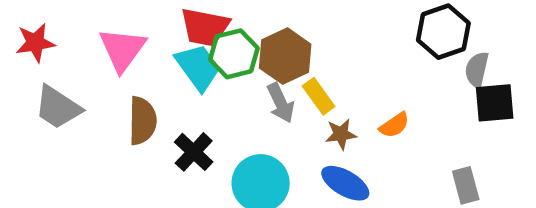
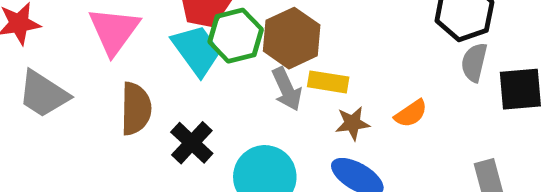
gray semicircle: (477, 69) -> (474, 62), moved
yellow rectangle: (319, 96) -> (328, 82), turned -45

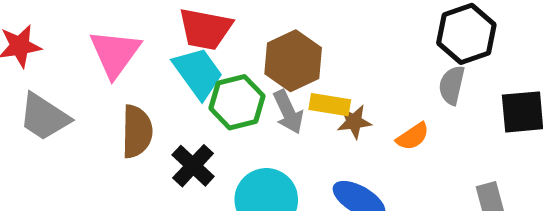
green hexagon: (236, 36) -> (237, 102), moved
gray semicircle: (474, 62) -> (452, 85), moved
brown star: (352, 123) -> (354, 122), moved

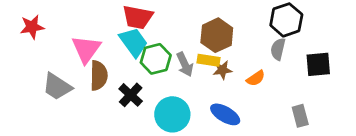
pink triangle: (115, 53) -> (86, 49), moved
brown hexagon: (293, 61) -> (217, 35), moved
gray trapezoid: (44, 117) -> (57, 87), moved

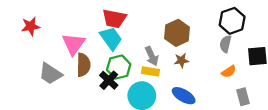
green hexagon: (156, 59) -> (119, 67), moved
yellow rectangle: (208, 60) -> (151, 71), moved
orange semicircle: (256, 78) -> (229, 71), moved

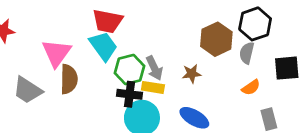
brown hexagon: (177, 33) -> (216, 39), moved
green hexagon: (119, 67) -> (130, 69), moved
black cross: (109, 80) -> (130, 94), moved, turned -36

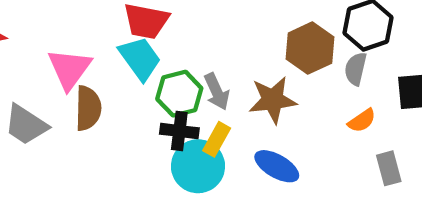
brown star: (192, 74) -> (273, 100), size x1.6
yellow rectangle: (153, 87) -> (217, 139), moved, turned -70

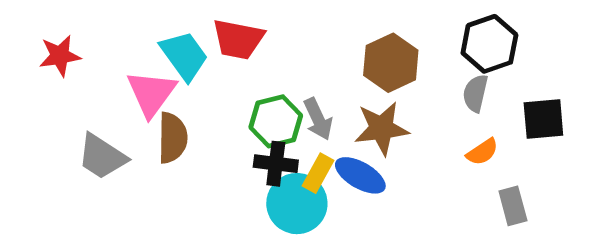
brown hexagon: (310, 48) -> (391, 63), moved
cyan trapezoid: (140, 58) -> (184, 56), moved
blue ellipse: (277, 166) -> (360, 175), moved

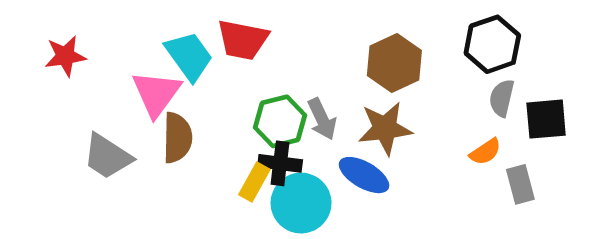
gray semicircle: (475, 93) -> (502, 98), moved
yellow rectangle: (318, 173) -> (254, 182), moved
gray rectangle: (513, 206) -> (520, 184), moved

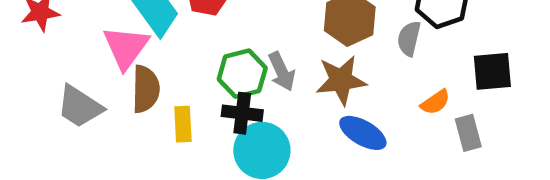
gray semicircle: (502, 98) -> (409, 39), moved
blue ellipse: (364, 175) -> (363, 133), moved
yellow rectangle: (254, 182) -> (183, 124), moved, turned -32

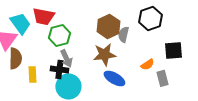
gray semicircle: (409, 39) -> (123, 34), moved
gray arrow: (282, 71) -> (66, 58), moved
green hexagon: (242, 74) -> (59, 35), moved

